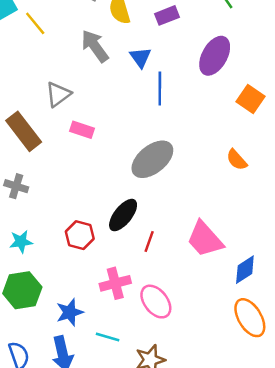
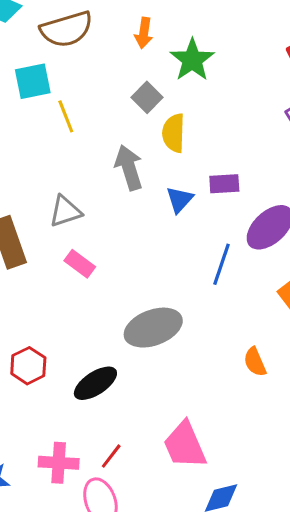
purple rectangle: (167, 15) -> (224, 184), moved
blue line: (160, 89) -> (222, 264), moved
red hexagon: (80, 235) -> (28, 366), moved
red line: (149, 242) -> (111, 456), moved

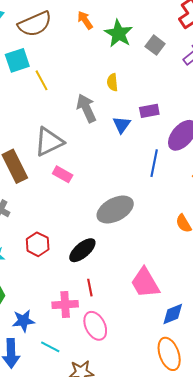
orange arrow: (144, 33) -> (85, 20), turned 144
gray square: (147, 97) -> (155, 45), moved
yellow semicircle: (174, 133) -> (112, 82), size x0.7
gray triangle: (65, 211) -> (49, 142), size x1.4
red line: (111, 456) -> (90, 288), moved, turned -42

